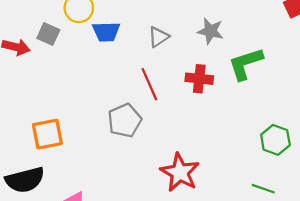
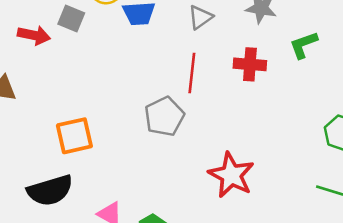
green L-shape: (246, 64) -> (304, 45), size x0.7
red line: (149, 84) -> (192, 73), turned 32

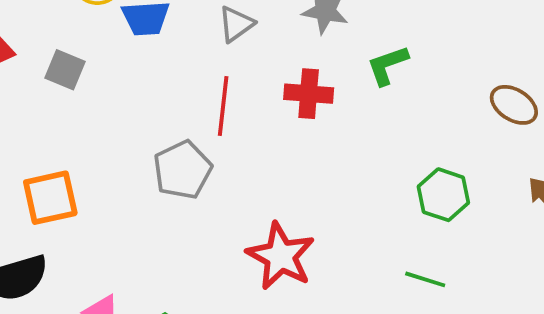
gray square: (71, 19) -> (65, 70), moved

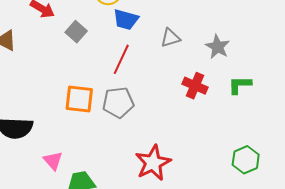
red line: (223, 106) -> (121, 59), moved
orange square: (50, 198) -> (79, 99), moved

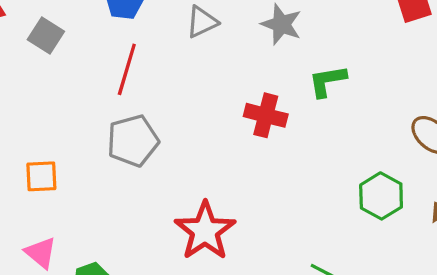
red cross: (195, 86) -> (266, 115), moved
orange square: (79, 99) -> (41, 176), moved, size x0.7
green hexagon: (246, 160) -> (381, 196), moved

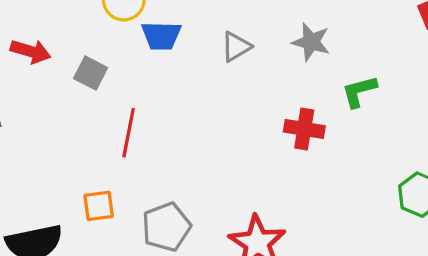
red line: (127, 69) -> (129, 133), moved
gray pentagon: (133, 141) -> (166, 227), moved

